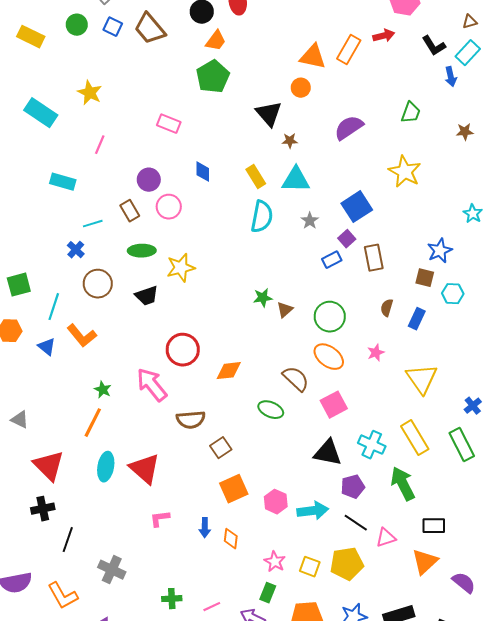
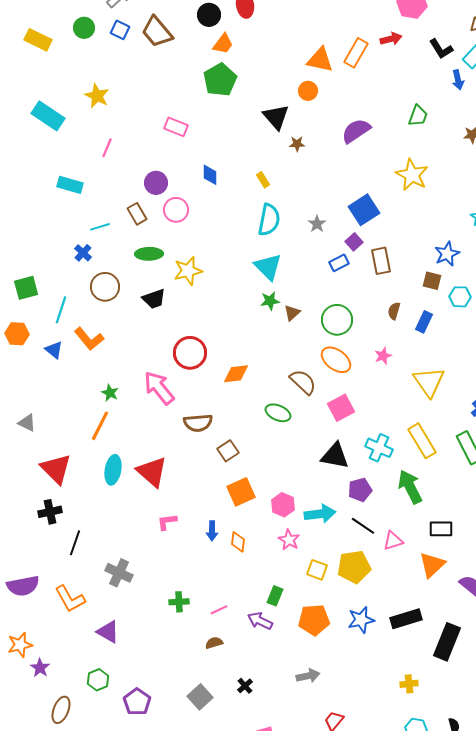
yellow rectangle: (256, 177) -> (263, 180), size x0.7
cyan triangle: (296, 180) -> (268, 267), moved, turned 44
pink star: (275, 562) -> (289, 540), moved

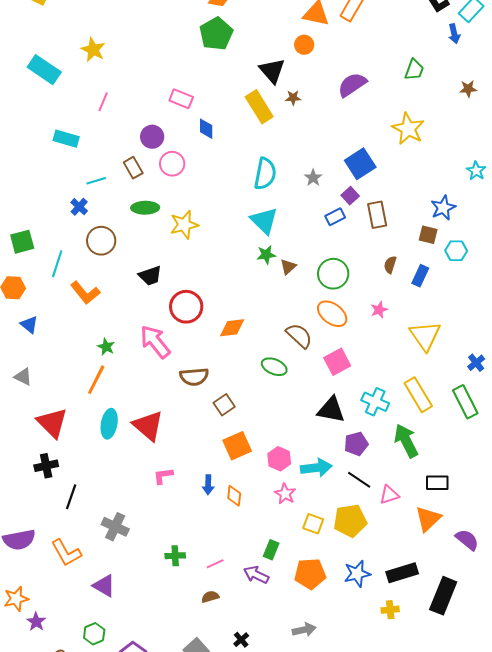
pink rectangle: (176, 127) -> (181, 99), moved
yellow rectangle: (263, 180) -> (259, 107), moved, size x2.0
black trapezoid: (154, 299) -> (150, 276), moved
blue triangle: (54, 350) -> (29, 325), moved
yellow cross: (409, 684) -> (390, 610), moved

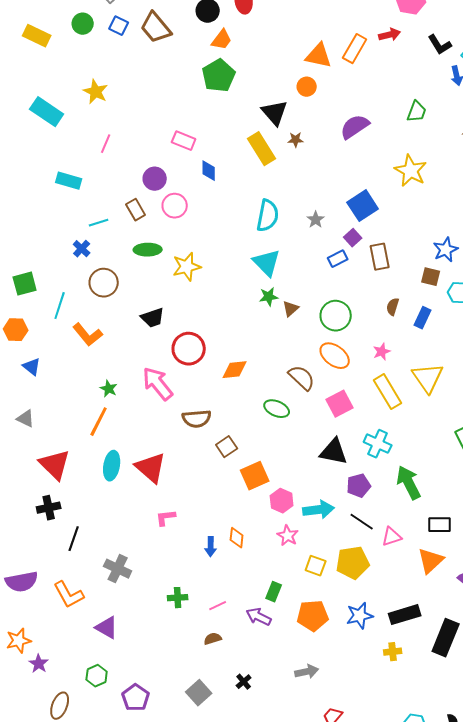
yellow rectangle: (418, 395) -> (388, 392), moved
orange square: (237, 446) -> (255, 476), moved
blue arrow: (208, 485) -> (211, 547), moved

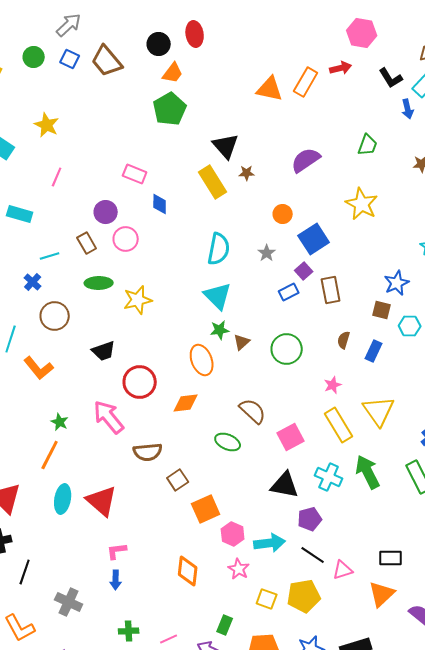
orange circle: (307, 87) -> (283, 214), moved
orange ellipse: (335, 356) -> (202, 360), moved, turned 32
green arrow: (409, 483) -> (368, 472), moved
orange diamond: (237, 538) -> (188, 571), size x1.4
blue arrow: (211, 547) -> (116, 580), moved

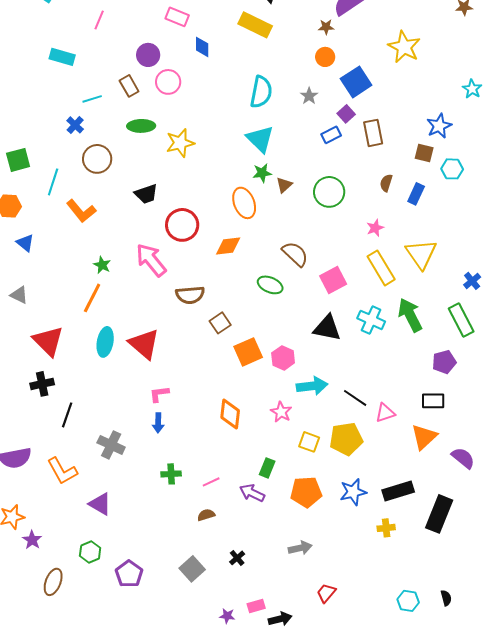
brown star: (247, 173) -> (326, 27), moved
yellow rectangle: (213, 182) -> (255, 25), turned -32
purple pentagon: (310, 519) -> (444, 362), moved
pink hexagon: (233, 534) -> (283, 358), moved

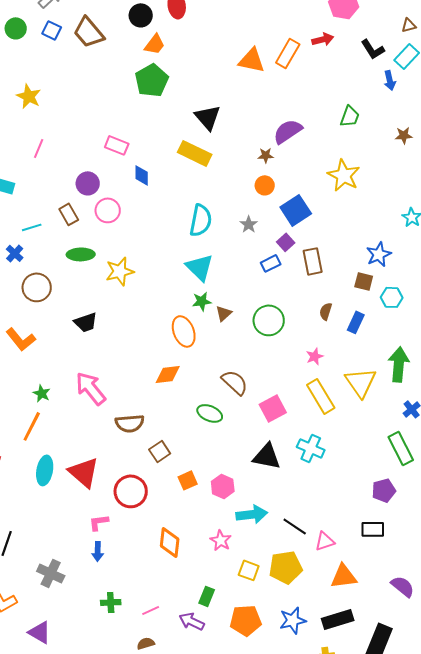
red circle: (182, 225) -> (131, 491), moved
green arrow: (410, 315) -> (399, 364), moved, turned 32
orange square: (248, 352) -> (188, 480), size x0.7
orange triangle: (424, 437) -> (344, 576), moved, turned 36

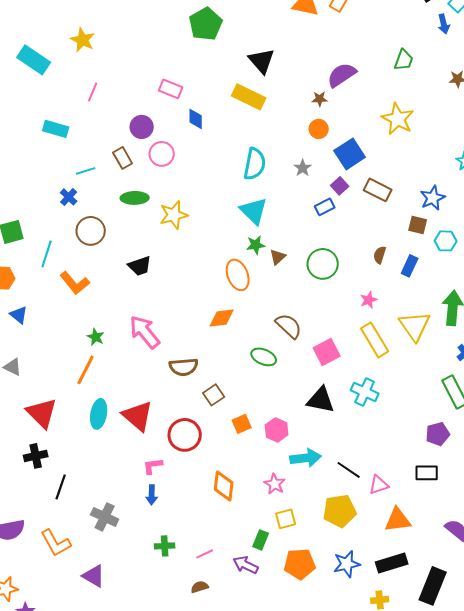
brown rectangle: (313, 261) -> (378, 190), moved, turned -52
yellow square: (249, 570) -> (286, 519), moved, turned -35

